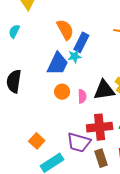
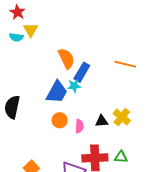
cyan semicircle: (14, 31) -> (16, 37), moved, turned -112
black triangle: (104, 90) -> (102, 121), size x0.6

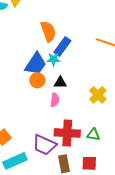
orange circle: (60, 120) -> (37, 80), moved
black triangle: (102, 121) -> (60, 83), moved

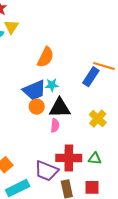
orange semicircle: (48, 31) -> (46, 57), turned 50
blue rectangle: (62, 46) -> (91, 77), moved
blue trapezoid: (36, 64) -> (34, 90), turned 35
black triangle: (60, 83) -> (60, 108), size x1.6

